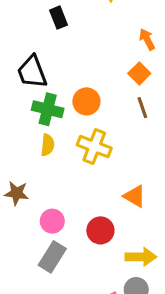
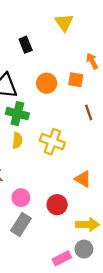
orange square: (139, 73) -> (76, 80), moved, turned -35
orange circle: (86, 101) -> (47, 83), moved

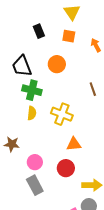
orange square: (76, 80) -> (69, 36), moved
orange triangle: (83, 179) -> (74, 144), moved, turned -35
gray rectangle: (21, 225) -> (35, 185), turned -60

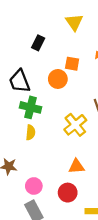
black rectangle: (39, 31) -> (38, 43), turned 48
orange square: (69, 36) -> (72, 64), moved
yellow cross: (62, 114) -> (75, 125), moved, turned 30

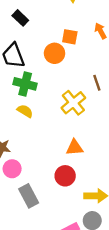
black rectangle: (38, 43) -> (20, 18), moved, turned -72
yellow semicircle: (31, 132) -> (25, 111), turned -64
pink circle: (34, 186) -> (12, 169), moved

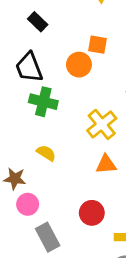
yellow semicircle: (25, 111) -> (46, 153), moved
orange triangle: (75, 148) -> (106, 164), moved

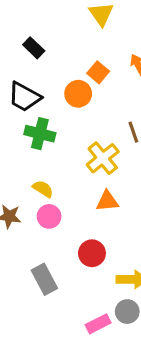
orange square: (97, 45) -> (98, 72), turned 30
black trapezoid: (29, 67) -> (24, 97), turned -40
pink circle: (28, 204) -> (49, 216), moved

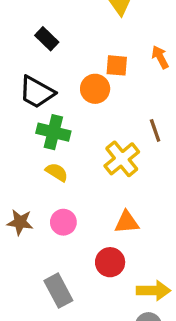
orange square: (98, 72) -> (117, 65), turned -35
yellow semicircle: (43, 189) -> (57, 172), moved
orange triangle: (107, 201) -> (127, 222), moved

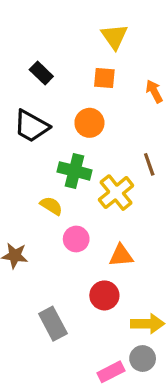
orange square: (117, 65) -> (104, 78), moved
green cross: (53, 132) -> (75, 171), moved
pink circle: (63, 222) -> (76, 239), moved

